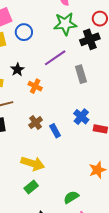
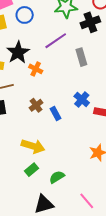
black star: (17, 70) -> (18, 52), size x1.6
green semicircle: (71, 197) -> (57, 177), moved

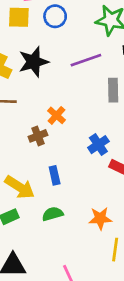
orange cross: (36, 69) -> (56, 115), moved
blue rectangle: (55, 113) -> (55, 175), moved
green semicircle: (57, 177) -> (53, 214), moved

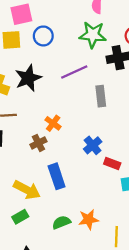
blue rectangle: (55, 175) -> (57, 176), size x1.5
green semicircle: (53, 214) -> (61, 222), moved
orange star: (100, 218) -> (89, 219), moved

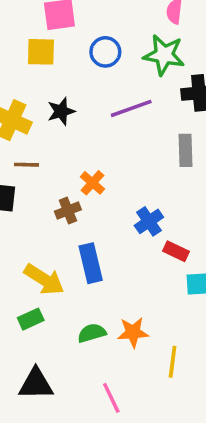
blue circle: (43, 36) -> (105, 52), moved
black star: (28, 78) -> (61, 111), size x0.7
gray rectangle: (101, 96) -> (186, 150), moved

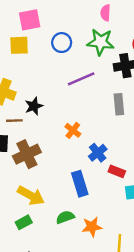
black star: (61, 111) -> (34, 106), moved
orange cross: (92, 183) -> (73, 130), moved
brown cross: (68, 210) -> (27, 154), moved, size x1.6
blue rectangle: (91, 263) -> (80, 184), moved
green semicircle: (92, 333) -> (65, 217), moved

